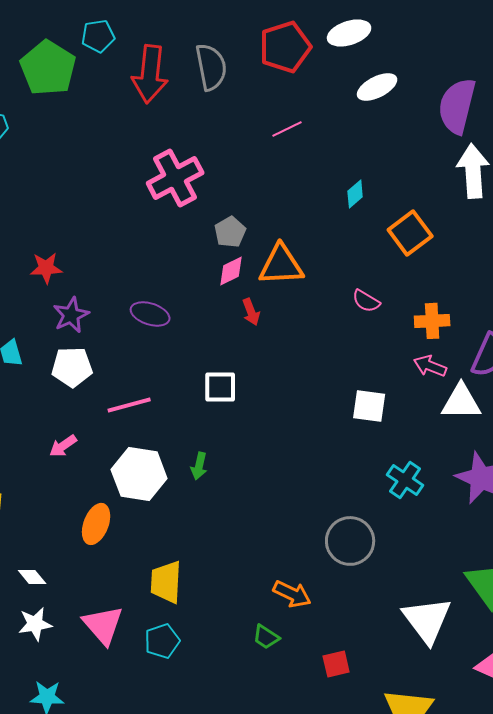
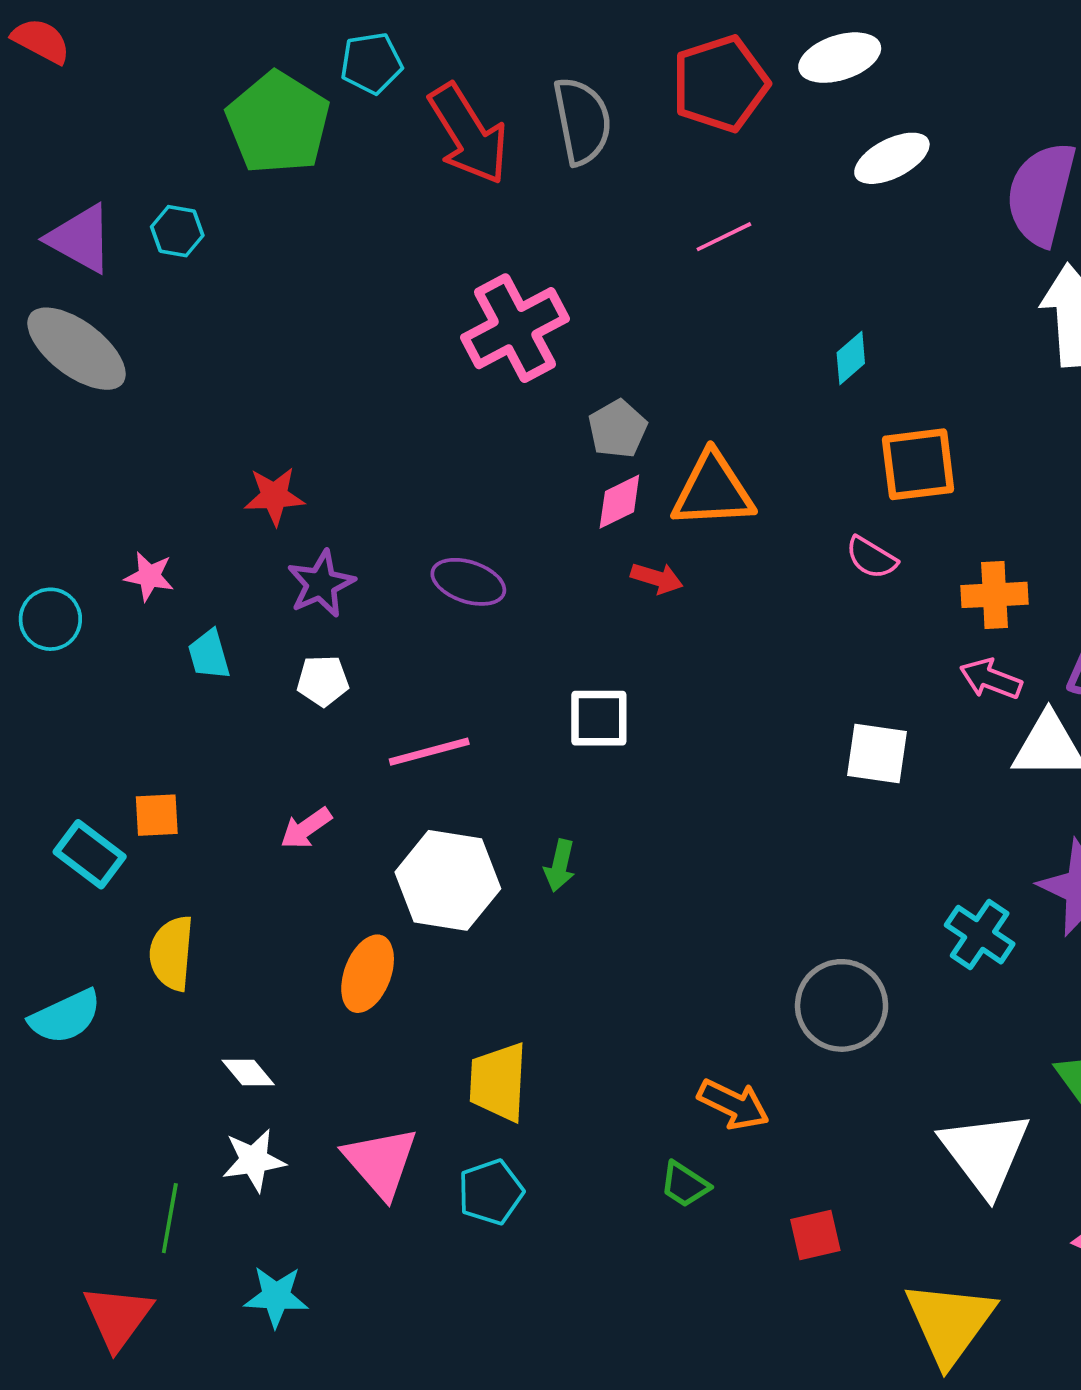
red arrow: (150, 74) -> (468, 134), turned -38
orange square: (410, 233) -> (918, 464), moved, turned 30
red arrow: (251, 312) -> (657, 578), turned -52
white pentagon: (72, 367) -> (323, 681), size x0.7
cyan cross: (405, 480) -> (980, 935), moved

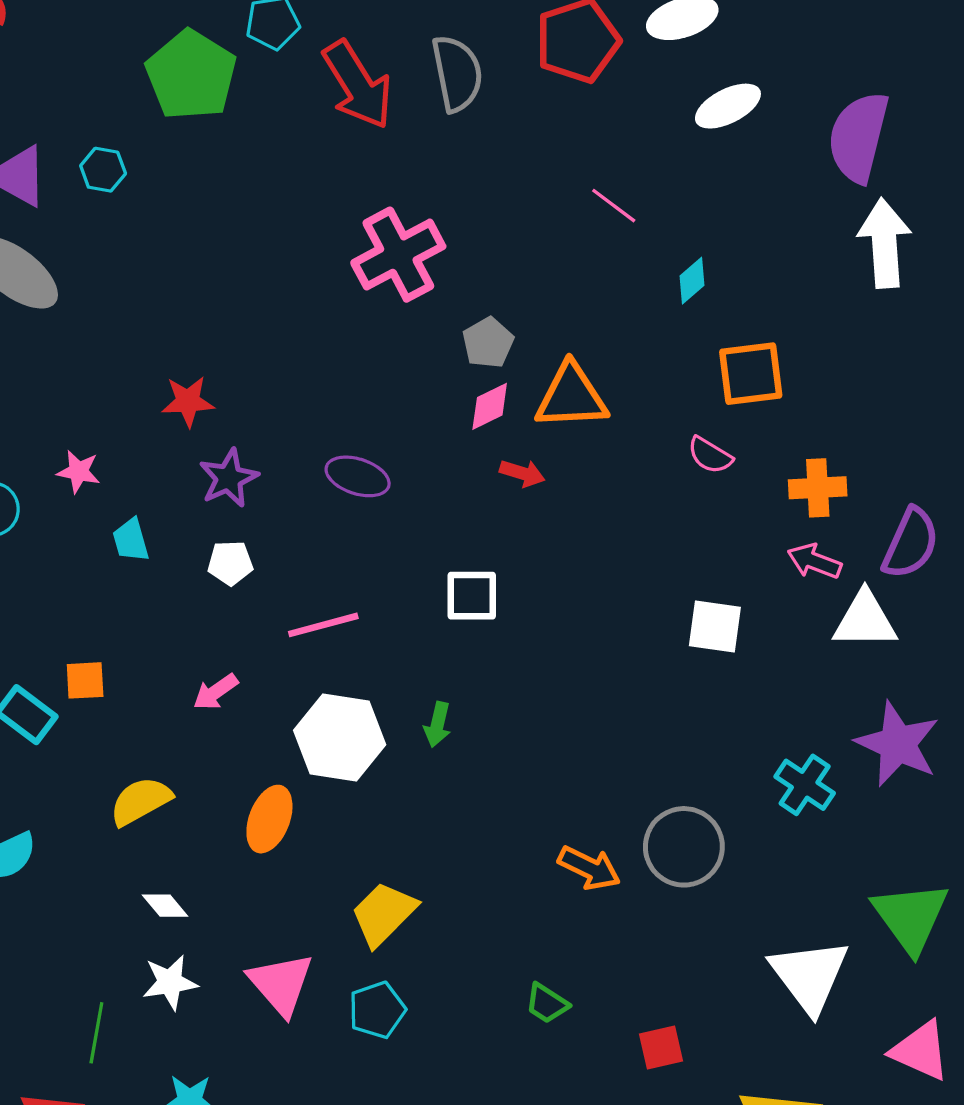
pink line: (724, 237) -> (614, 206), moved, turned 63
yellow semicircle: (172, 953) -> (141, 801), moved, turned 56
yellow trapezoid: (498, 1082) -> (384, 914), turned 42
orange arrow: (733, 1104) -> (589, 868), moved

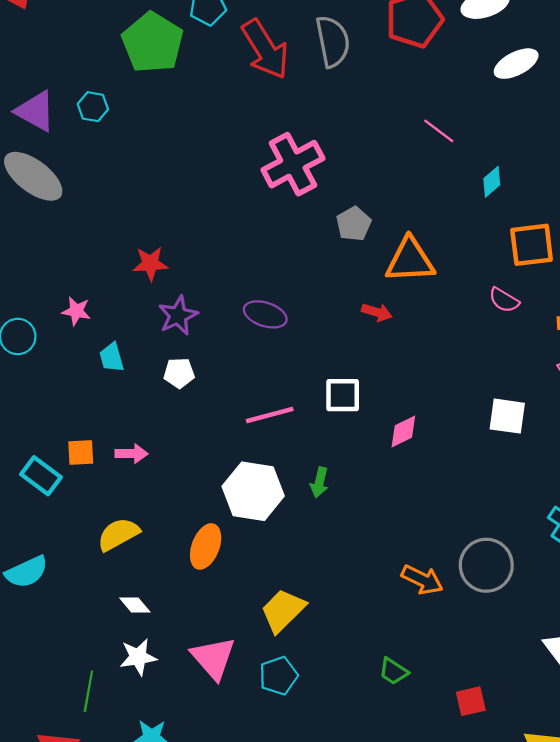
pink diamond: (490, 406) -> (403, 432), moved
pink line: (323, 625) -> (270, 415), moved
pink arrow: (216, 692) -> (132, 454), moved, turned -144

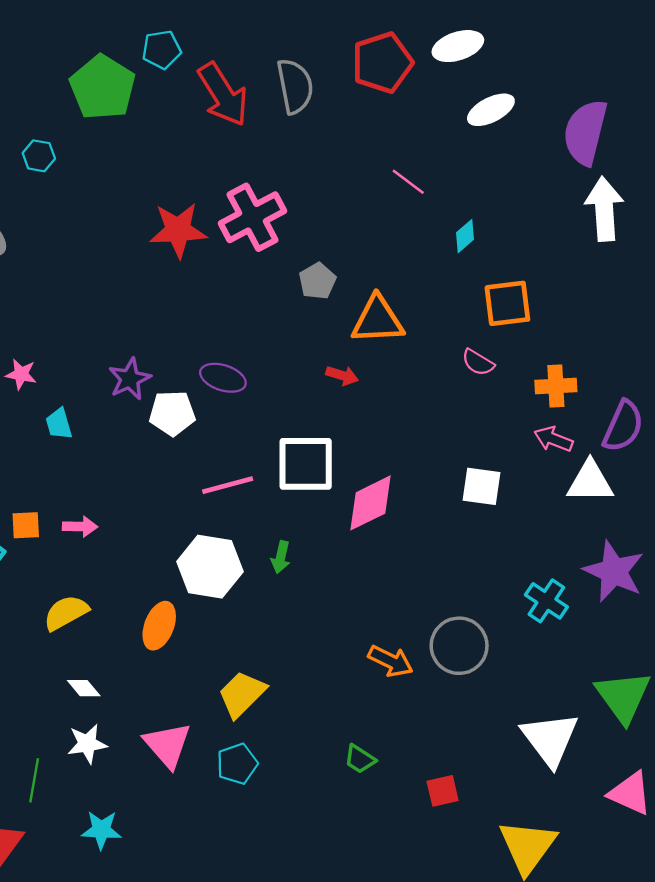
red star: (150, 264) -> (178, 230), moved, size x1.5
white pentagon: (179, 373) -> (172, 413), moved, size x1.4
white square: (343, 395) -> (306, 464), size x1.5
pink diamond: (403, 432) -> (371, 503), size x1.6

